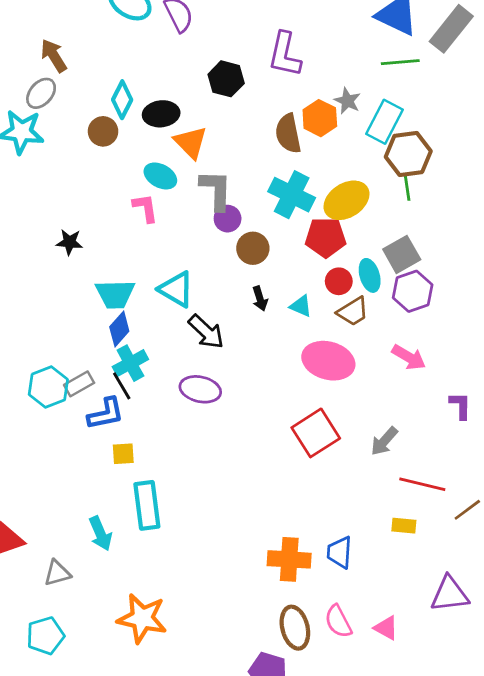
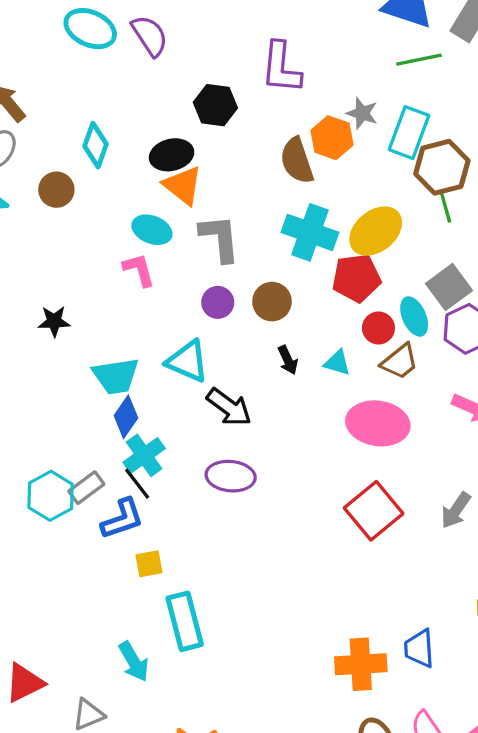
black ellipse: (161, 114) -> (172, 155), moved
brown circle: (103, 131) -> (56, 190), moved
purple circle: (228, 219) -> (218, 302), moved

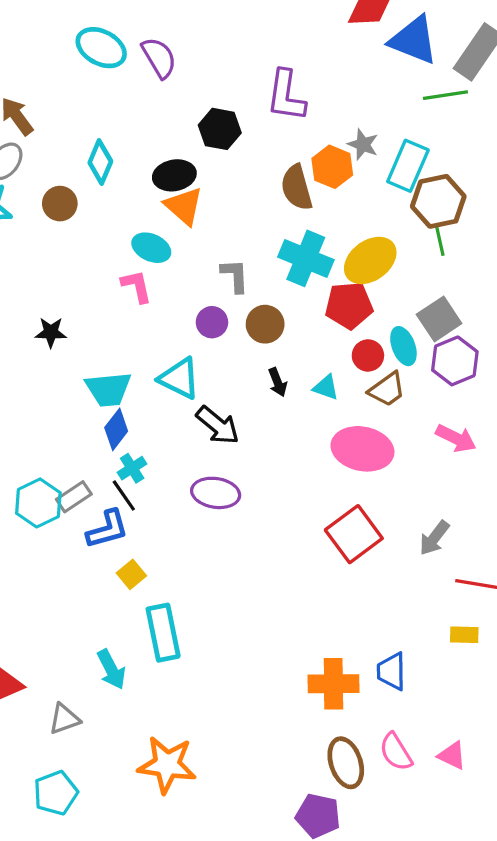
green line: (419, 60) -> (445, 95), moved
gray L-shape: (220, 238) -> (235, 276), moved, size x0.7
cyan cross: (144, 455) -> (132, 468), size x0.7
yellow square: (149, 564) -> (131, 574), turned -32

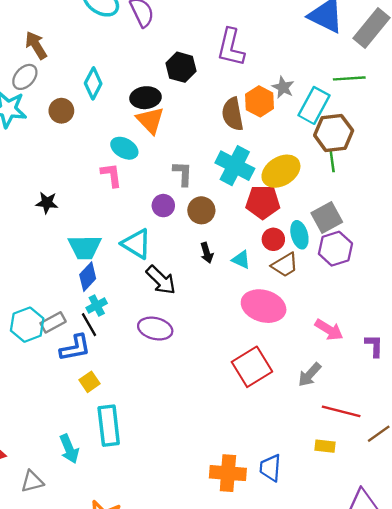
green line: (445, 95) -> (349, 78), moved
pink arrow: (456, 438) -> (329, 330), moved

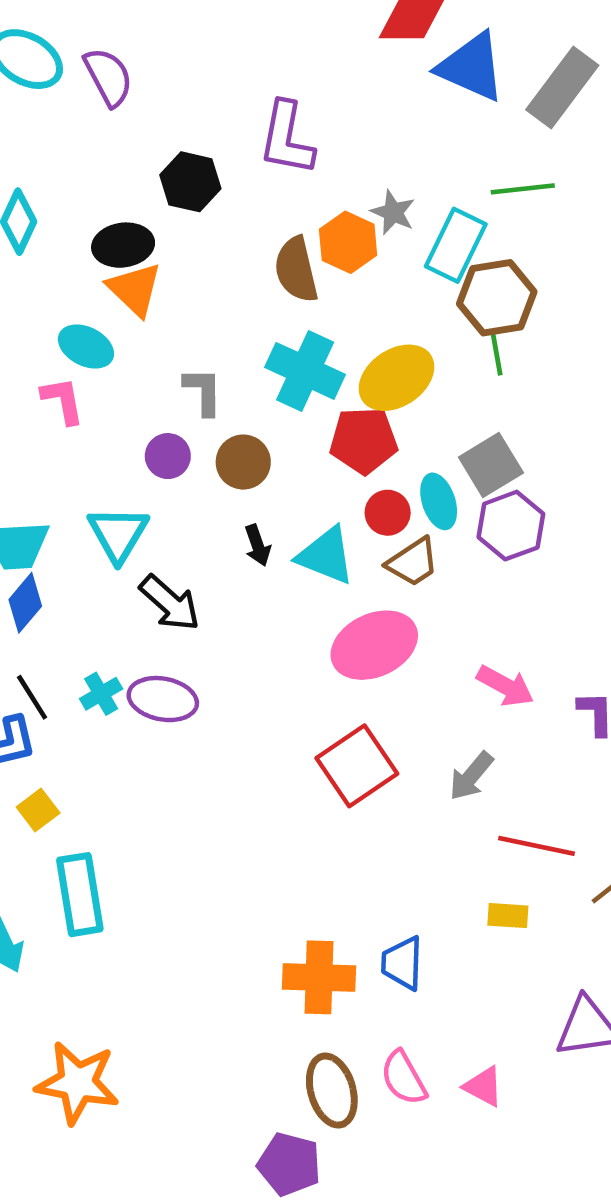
cyan triangle: (136, 244) -> (118, 534), turned 32
cyan triangle: (241, 260) -> (326, 556), size x1.6
cyan cross: (97, 305) -> (101, 694), moved
pink ellipse: (264, 306) -> (374, 645), turned -39

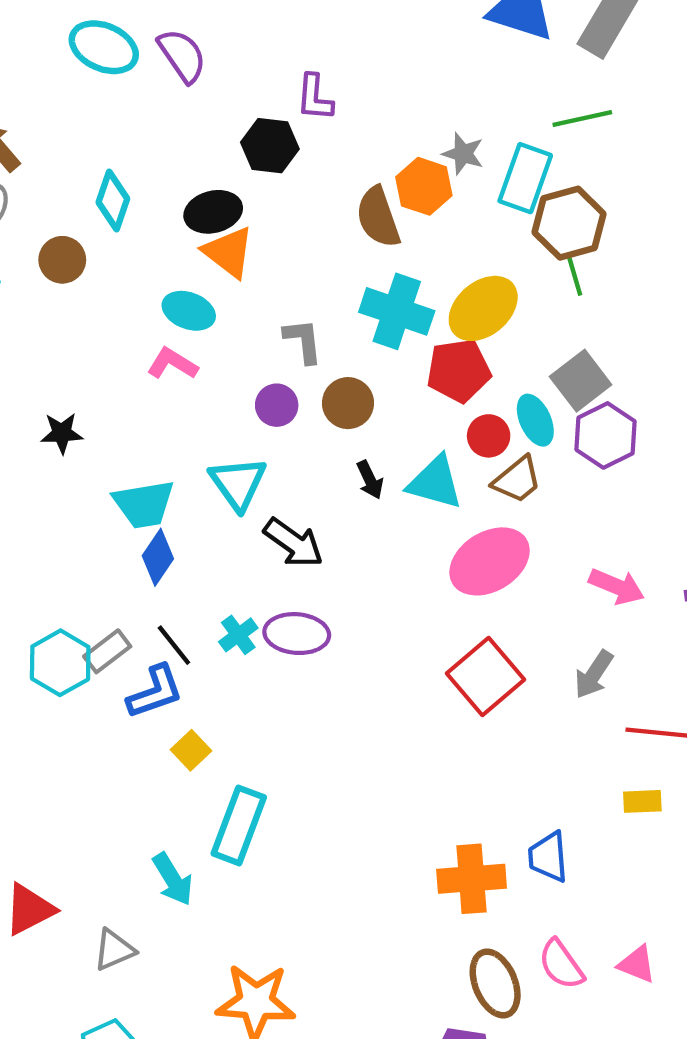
purple L-shape: (287, 138) -> (315, 98), moved, size x0.7
pink L-shape: (63, 400) -> (172, 364), turned -42
cyan rectangle: (80, 895) -> (239, 825), turned 36

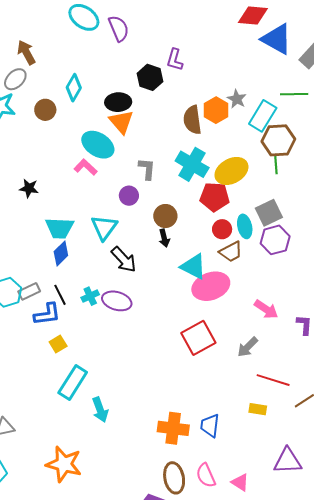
cyan ellipse: (189, 311) -> (98, 145), size x1.4
brown circle: (348, 403) -> (165, 216), moved
cyan triangle: (435, 482) -> (193, 267), moved
cyan arrow: (173, 879) -> (100, 410), moved

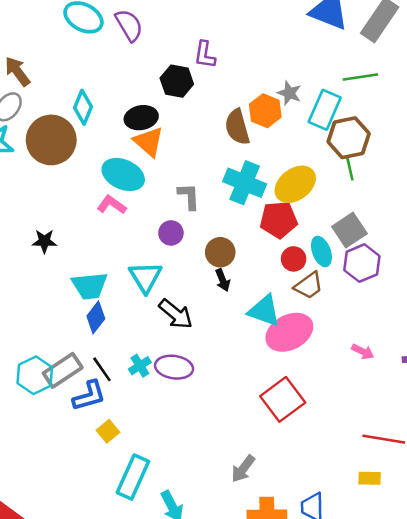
brown circle: (45, 110) -> (51, 140), size x1.8
gray rectangle: (29, 291) -> (63, 370), size x1.4
pink arrow: (266, 309) -> (363, 352), size x0.7
gray arrow: (248, 347) -> (243, 469), moved

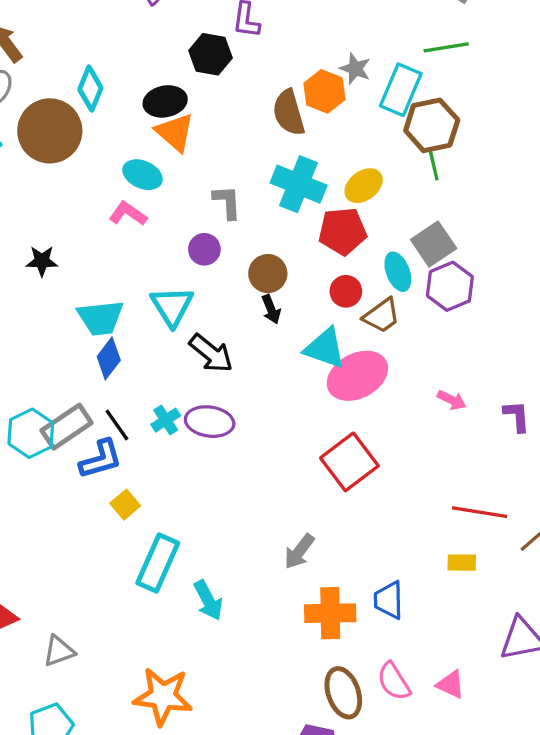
cyan ellipse: (123, 175) -> (142, 175), size x0.7
yellow ellipse: (295, 184) -> (364, 186), size x0.7
red circle: (294, 259) -> (346, 291), moved

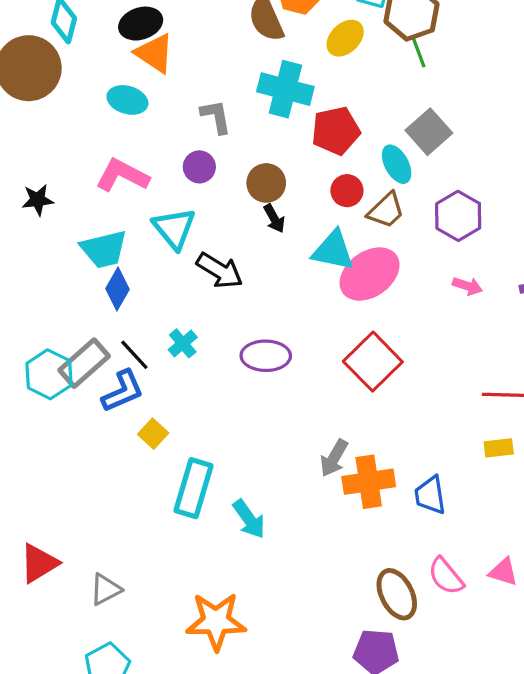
yellow ellipse: (364, 186) -> (345, 38), moved
pink L-shape: (128, 214) -> (122, 175), moved, size x1.4
purple hexagon: (450, 286) -> (458, 216), moved
purple ellipse: (210, 422) -> (266, 356), moved
orange cross: (330, 613) -> (369, 482), moved

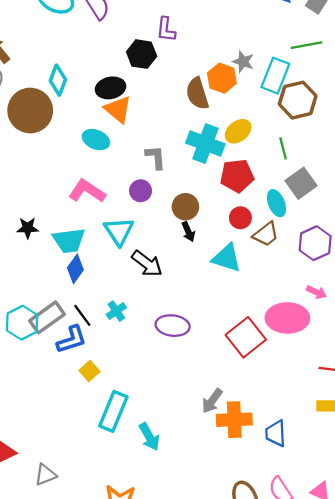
yellow ellipse: (345, 38) -> (238, 131), moved
green line: (418, 52) -> (283, 148), moved
black star: (38, 200) -> (28, 228), moved
pink ellipse: (370, 274) -> (287, 318), moved, turned 30

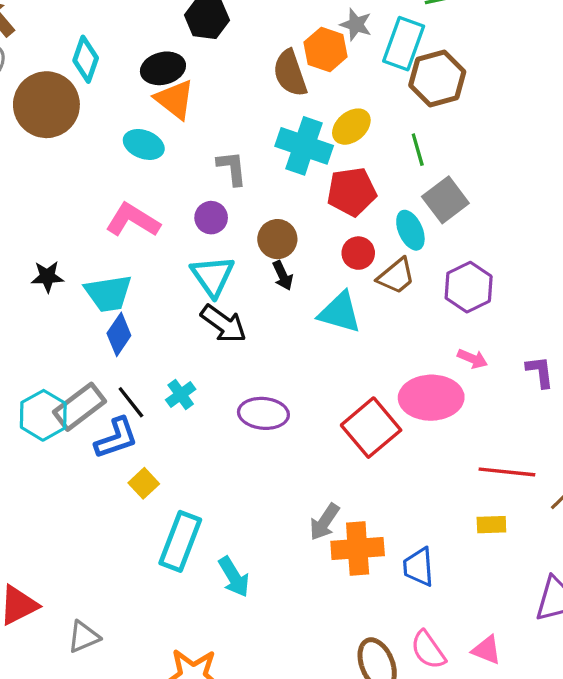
cyan triangle: (119, 231) -> (213, 276), moved

